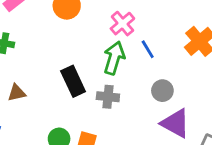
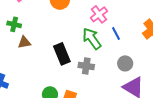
green arrow: (114, 58) -> (92, 39), turned -55
brown triangle: (17, 93) -> (24, 42), moved

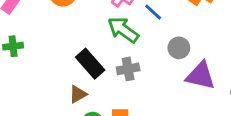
brown triangle: (24, 42) -> (78, 94), moved

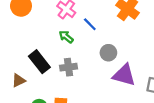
green arrow: (123, 30) -> (66, 37), size x0.6
brown triangle: (78, 94) -> (19, 80), moved

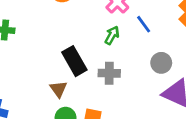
green arrow: (66, 37) -> (112, 35), turned 72
brown triangle: (19, 80) -> (58, 89), moved, turned -48

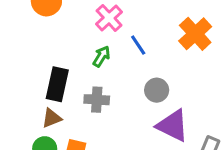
black rectangle: (74, 61) -> (57, 84), turned 40
brown triangle: (58, 89) -> (52, 118), moved, turned 42

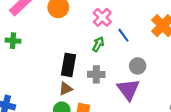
purple triangle: (173, 126) -> (128, 89), moved, turned 30

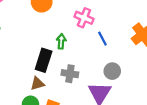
pink cross: (102, 17) -> (84, 18), turned -30
green arrow: (98, 44) -> (61, 41), moved, turned -32

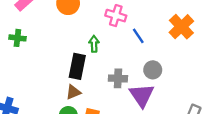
gray cross: (70, 74) -> (118, 78), moved

